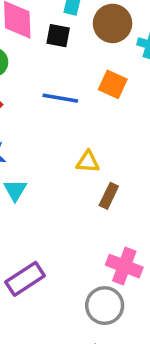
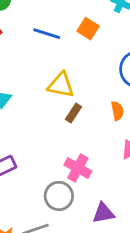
yellow triangle: (88, 162) -> (61, 85), size x1.5

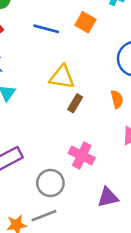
gray circle: (59, 196) -> (50, 183), moved

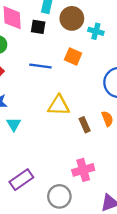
brown rectangle: (75, 103) -> (85, 125), moved, turned -48
pink cross: (82, 156) -> (83, 170), turned -35

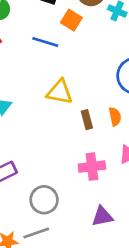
orange square: (73, 56) -> (71, 20), moved
pink cross: (83, 170) -> (92, 167), moved

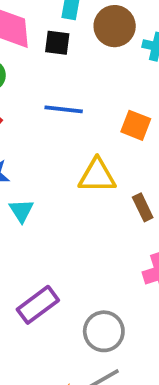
orange square: (71, 20) -> (136, 125), moved

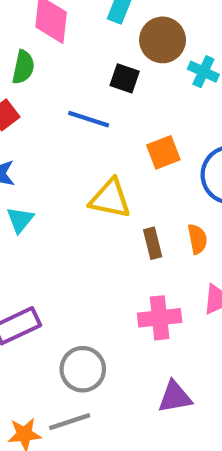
black square: (57, 43) -> (125, 78), moved
orange square: (136, 125) -> (163, 152), turned 36

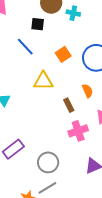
blue line: (89, 119) -> (25, 47), turned 42
brown rectangle: (153, 243) -> (69, 105), moved

